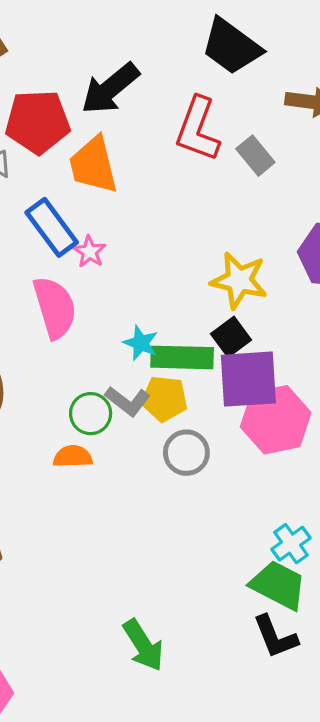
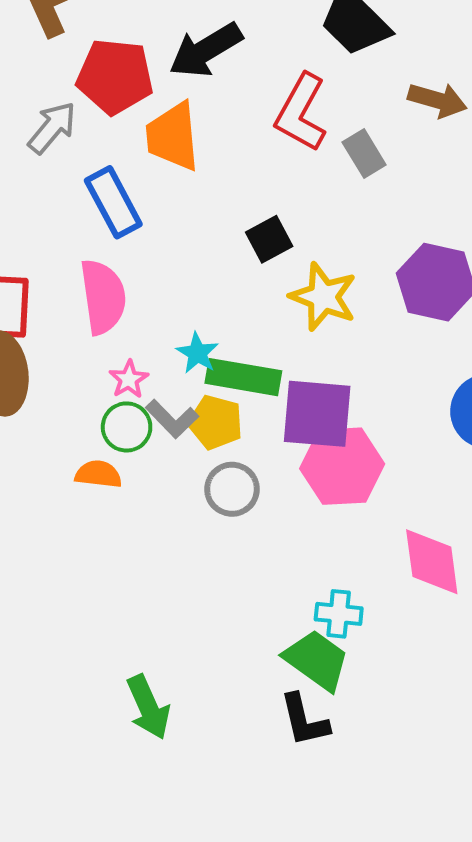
pink star: (89, 252) -> (129, 379), moved
black square: (231, 337) -> (269, 239), moved
cyan cross: (291, 544) -> (339, 614), turned 33

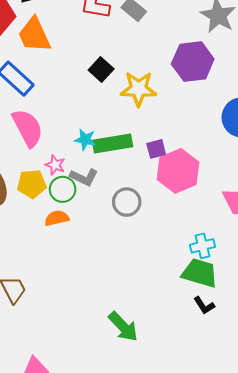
purple square: (317, 414) -> (156, 149), size x0.5
yellow pentagon: (216, 422) -> (32, 184), moved
black L-shape: (304, 720) -> (204, 305), size x0.7

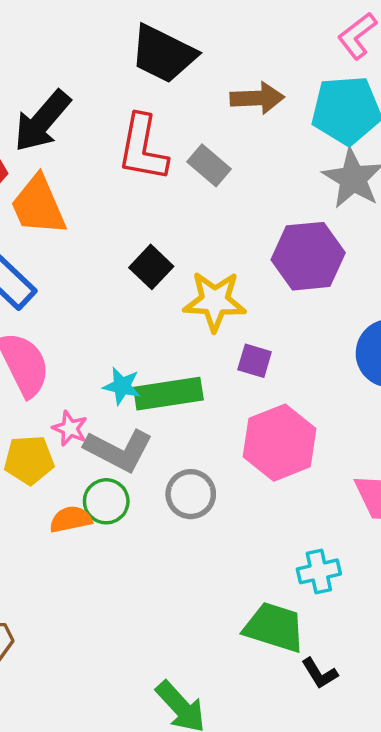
purple square: (156, 149) -> (255, 361), moved, turned 30
gray L-shape: (84, 177) -> (119, 450), size x1.4
green circle: (63, 189) -> (106, 501), moved
green trapezoid: (200, 273) -> (274, 627), moved

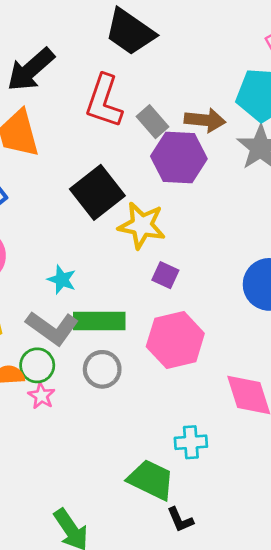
brown arrow: (257, 98) -> (205, 120), moved
purple hexagon: (308, 256) -> (179, 158), moved
black square: (151, 267) -> (97, 192), size x1.6
green rectangle: (168, 394) -> (99, 321), moved
pink star: (70, 428) -> (41, 396), moved

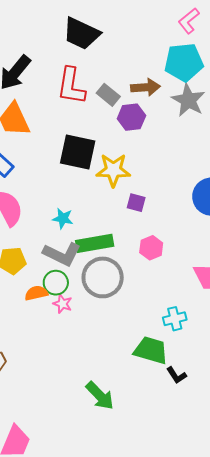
purple hexagon: (179, 158) -> (131, 117), size x0.7
black square: (97, 192) -> (78, 152), turned -30
pink hexagon: (175, 340) -> (151, 248), size x0.6
gray circle: (102, 369) -> (103, 277), size x1.5

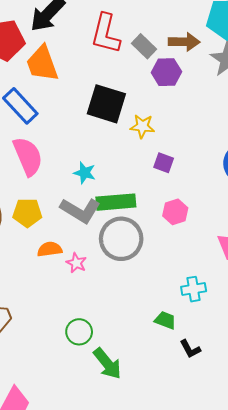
yellow star: (113, 170) -> (142, 126), size x0.7
green circle: (56, 283) -> (79, 332), moved
green trapezoid: (151, 350) -> (165, 320), size x0.6

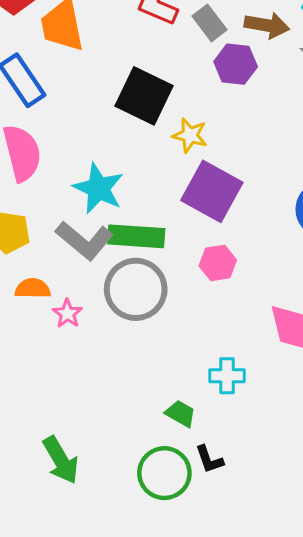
purple square: (164, 163) -> (212, 191), size x2.0
cyan star: (85, 173) -> (98, 188), size x1.6
green circle: (79, 332) -> (164, 473), moved, size x1.4
green arrow: (107, 363) -> (61, 460), moved

